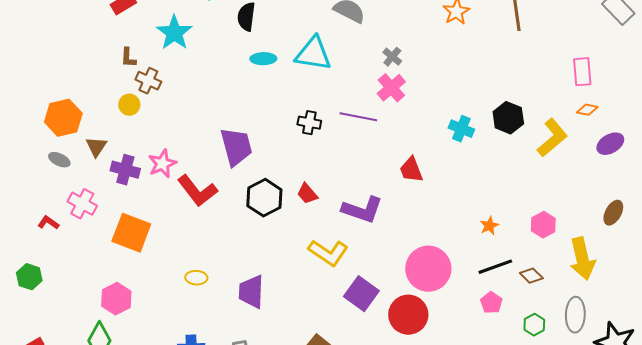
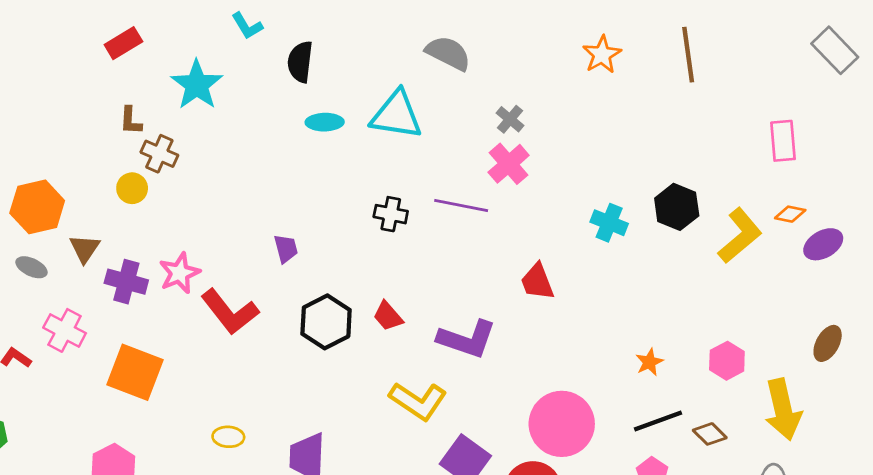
orange diamond: (587, 110) -> (790, 214), moved
purple trapezoid: (236, 147) -> (286, 249), size x0.5

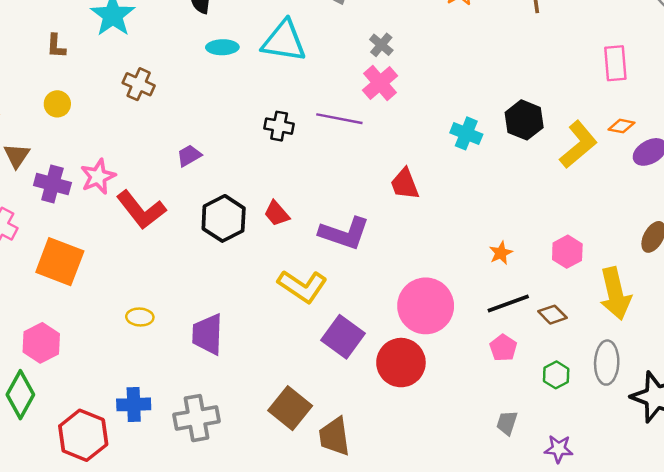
brown cross: (159, 154) -> (139, 84), moved
purple trapezoid: (286, 249) -> (189, 156), turned -105

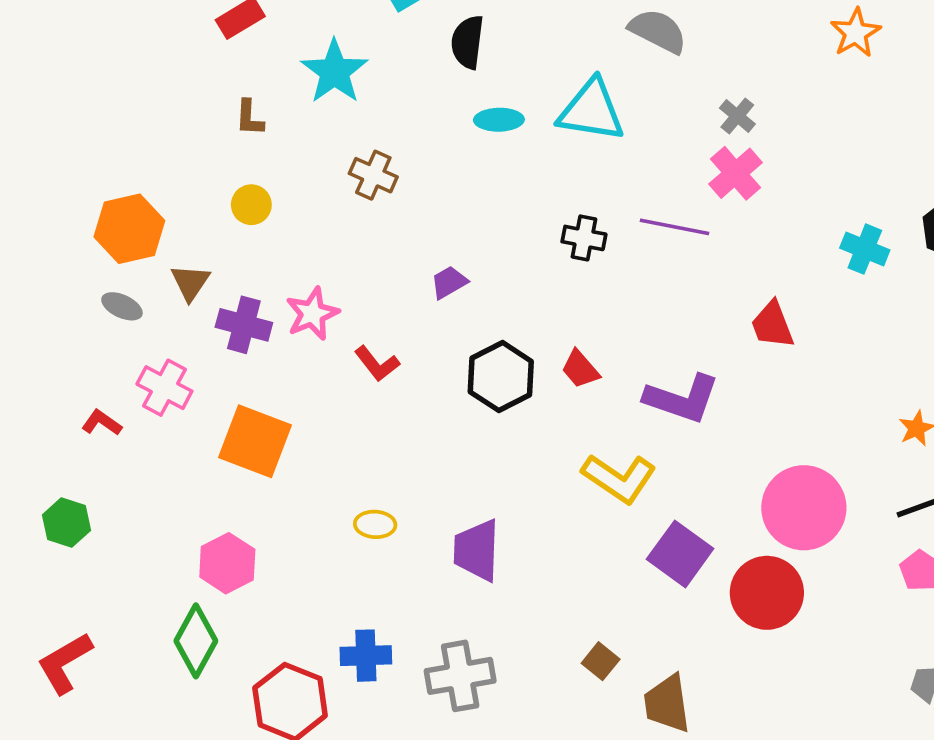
red L-shape: (141, 210) -> (377, 364), size x0.6
brown square: (290, 408) -> (601, 661), size x0.6

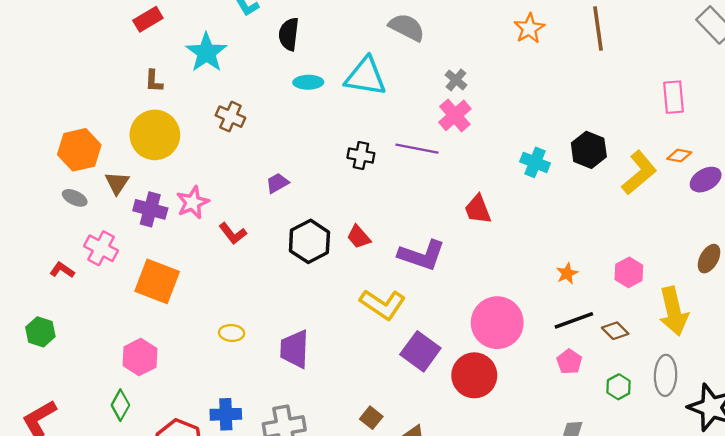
yellow circle: (251, 205) -> (155, 135), size x2.0
green diamond: (196, 641) -> (120, 405), size x0.7

